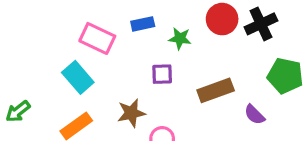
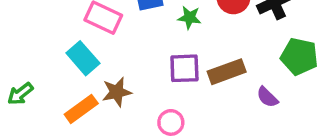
purple square: (162, 74) -> (184, 68), moved, size x1.4
brown star: (131, 113) -> (117, 92), moved

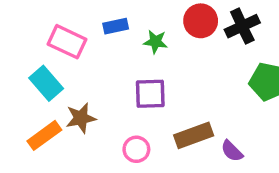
brown rectangle: (227, 72) -> (194, 135), moved
purple semicircle: (267, 97) -> (232, 151), moved

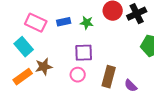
blue rectangle: (116, 26) -> (64, 22), moved
brown rectangle: (194, 135) -> (109, 77), turned -55
pink circle: (136, 149) -> (78, 75), moved

